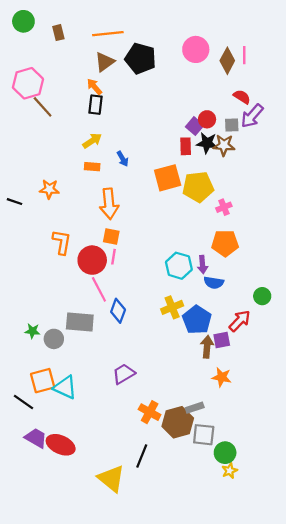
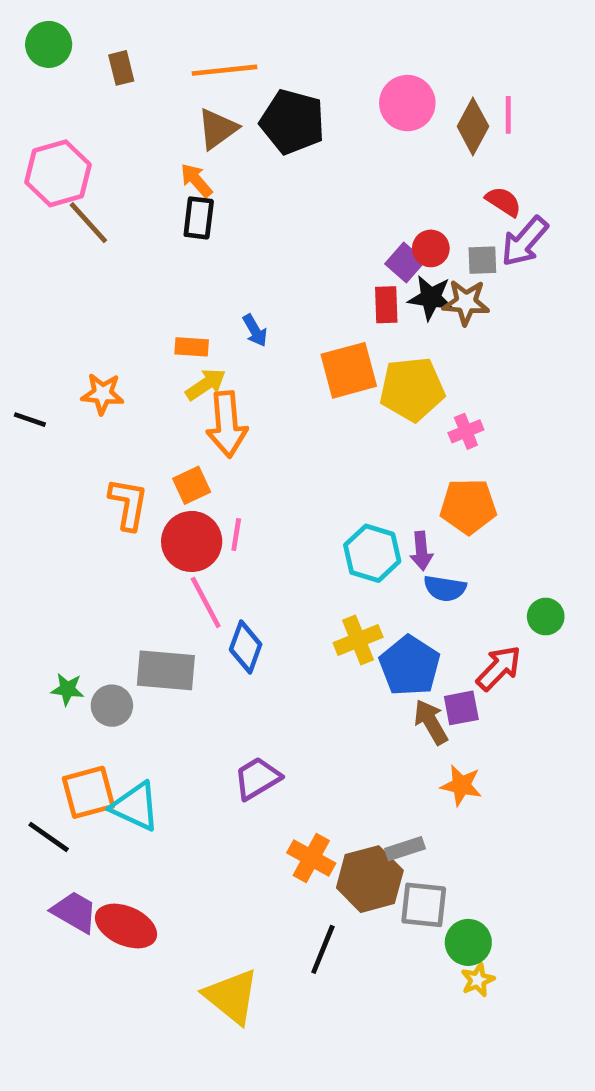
yellow arrow: (92, 141) -> (206, 384), moved
orange square: (111, 236) -> (192, 485), moved, turned -36
brown arrow: (207, 347) -> (431, 722), turned -35
black line: (142, 456) -> (323, 949), moved

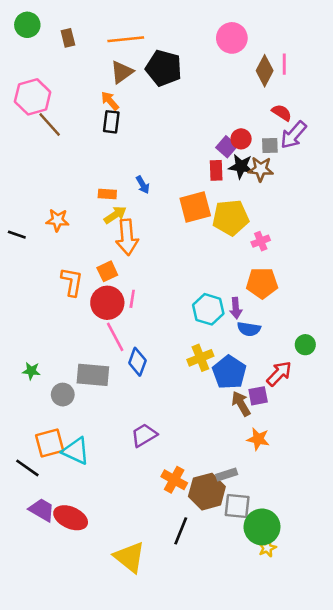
pink circle: (407, 103) -> (232, 38), moved
green star: (67, 689) -> (31, 371), moved
green circle: (468, 942) -> (262, 527), size x1.4

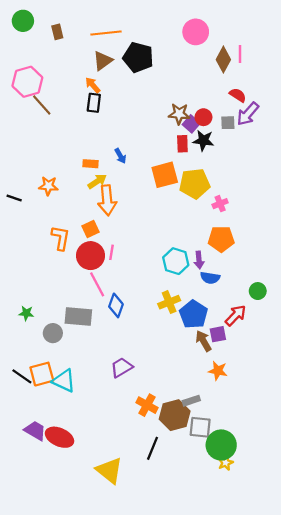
brown star: (261, 169) -> (179, 114), moved
black line: (27, 468) -> (22, 376), moved

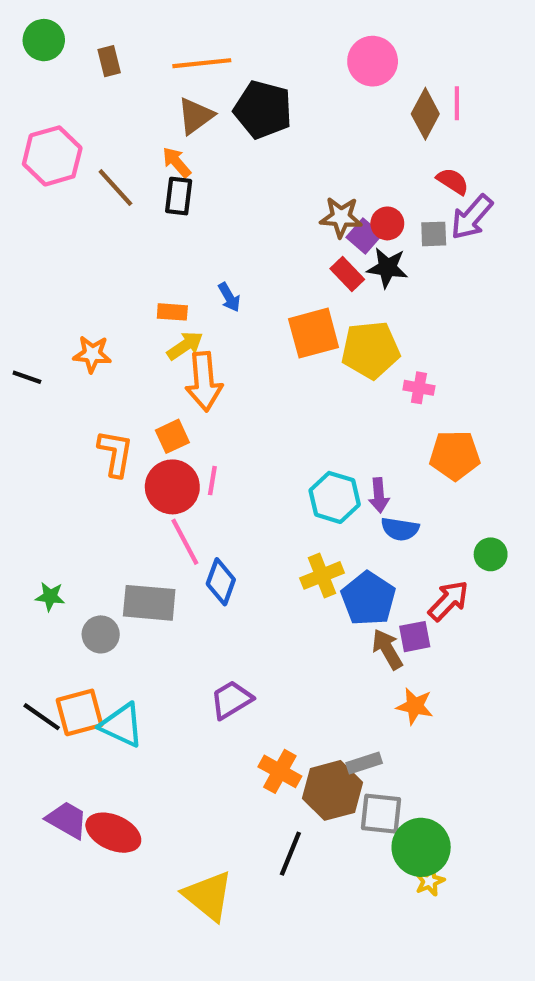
brown line: (42, 105) -> (115, 188), moved
red rectangle: (182, 144) -> (347, 274), turned -42
pink cross: (220, 204) -> (419, 388), turned 32
orange pentagon: (221, 239) -> (455, 455), moved

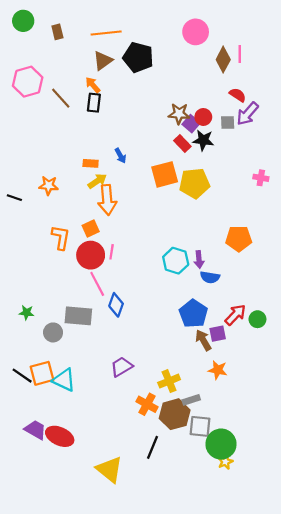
pink cross: (419, 388) -> (261, 178), moved
green circle: (491, 554) -> (257, 319), moved
yellow cross: (322, 575) -> (169, 381), moved

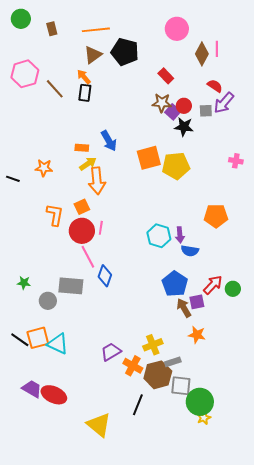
red rectangle: (182, 144) -> (166, 76), moved
blue arrow: (120, 156) -> (109, 141), size x1.5
purple trapezoid: (122, 367) -> (111, 352), moved

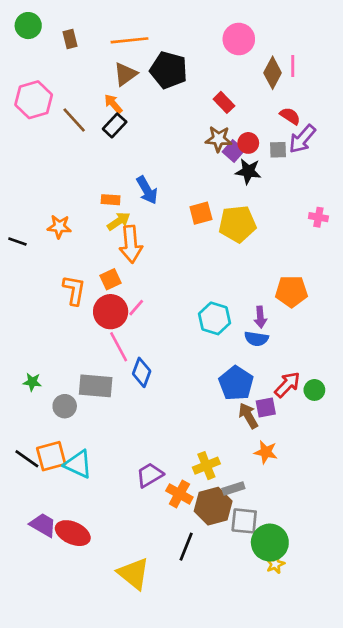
black rectangle: (85, 93) -> (115, 125), turned 36
orange square: (149, 158) -> (201, 213), size x0.7
pink line: (101, 228) -> (136, 308), turned 32
purple arrow: (180, 235) -> (260, 317), moved

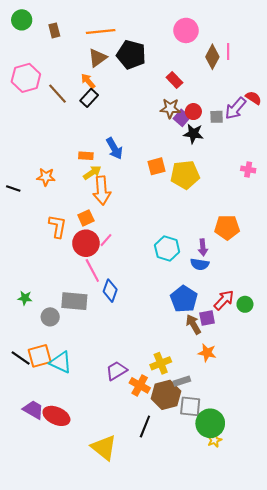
red semicircle: (290, 116) -> (253, 98), moved

